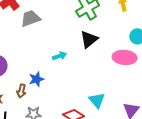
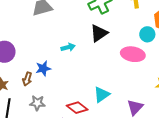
cyan triangle: (97, 100) -> (102, 95), turned 30

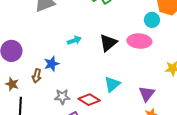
black triangle: (99, 33) -> (108, 43), moved
gray star: (37, 103) -> (62, 97), moved

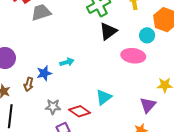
cyan arrow: (74, 40) -> (67, 62), moved
black triangle: (108, 43) -> (108, 31), moved
purple triangle: (147, 94) -> (148, 105), moved

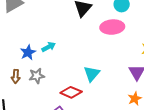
blue star: (44, 73) -> (28, 52), moved
gray star: (53, 107) -> (37, 76), moved

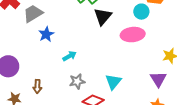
blue star: (28, 52) -> (46, 34), moved
gray star: (37, 76) -> (77, 81), moved

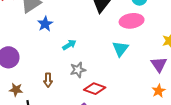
cyan triangle: (113, 82) -> (120, 49), moved
brown arrow: (37, 86) -> (48, 80), moved

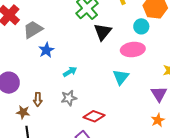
gray star: (78, 70) -> (69, 98), moved
brown arrow: (48, 80) -> (38, 99), moved
brown star: (16, 90) -> (23, 112), moved

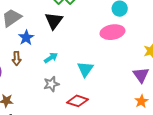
black triangle: (103, 32) -> (54, 21), moved
cyan triangle: (121, 77) -> (85, 69), moved
brown arrow: (38, 99) -> (17, 58), moved

